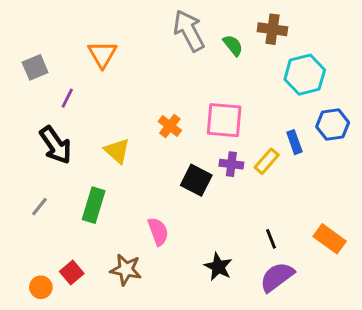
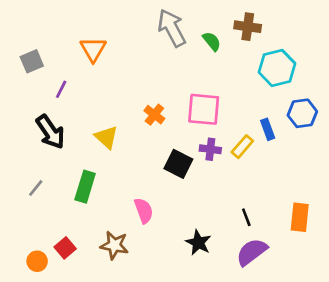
orange rectangle: (330, 239) -> (300, 217), turned 60

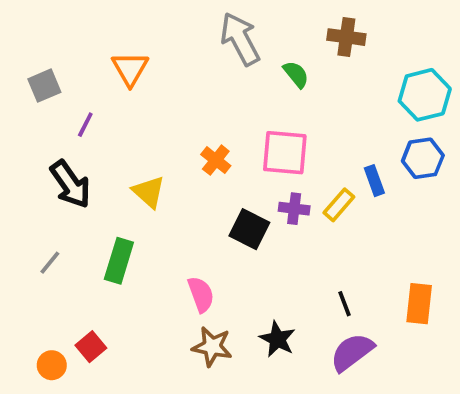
green semicircle: (212, 41) -> (296, 74), moved
cyan hexagon: (277, 68) -> (425, 95), moved
brown star: (114, 245) -> (212, 347), moved

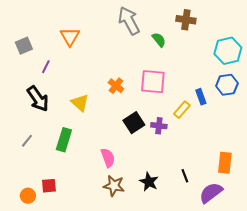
purple cross: (294, 209) -> (159, 126), moved
black square: (249, 229) -> (134, 123), turned 30
black line: (345, 304) -> (185, 176), moved
red square: (91, 347) -> (49, 186), turned 35
purple semicircle: (352, 352) -> (211, 193), moved

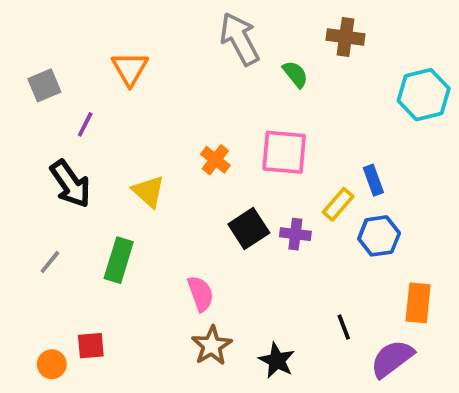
blue hexagon: (227, 85) -> (379, 236), moved
black star: (149, 182) -> (277, 361), moved
brown star: (114, 186) -> (212, 346), turned 30

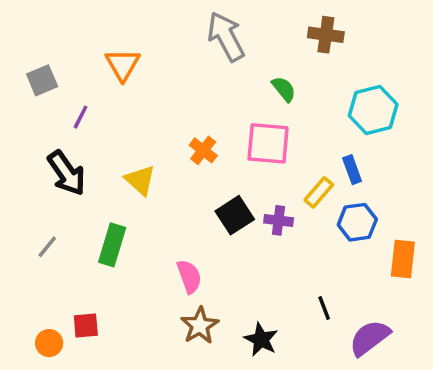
green semicircle: (295, 74) -> (284, 89), moved
cyan hexagon: (424, 95) -> (373, 110), moved
orange rectangle: (418, 303) -> (403, 259), moved

